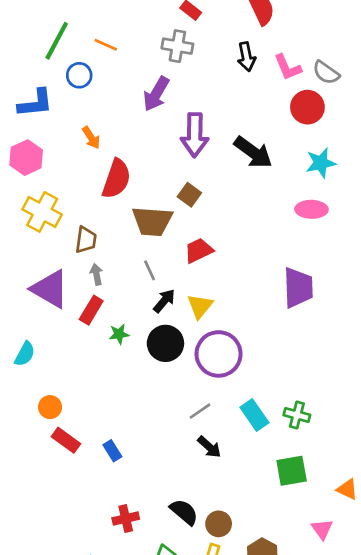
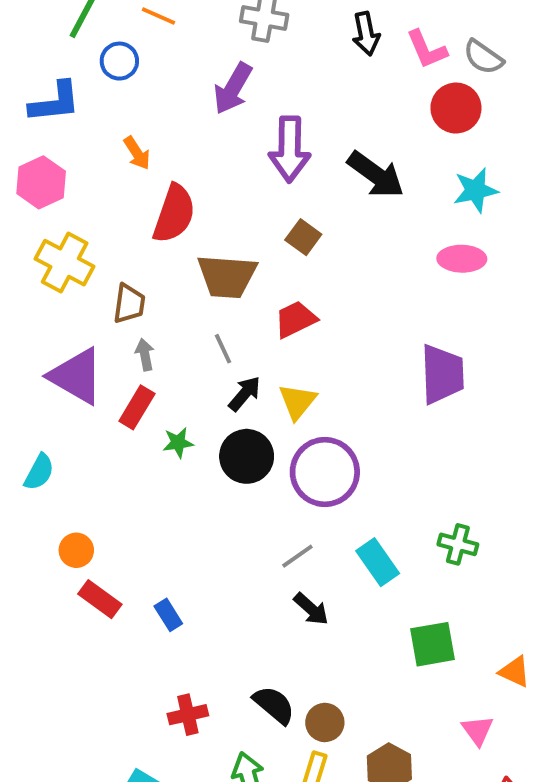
brown square: (189, 195) -> (303, 237), moved
green cross: (297, 415) -> (458, 544), moved

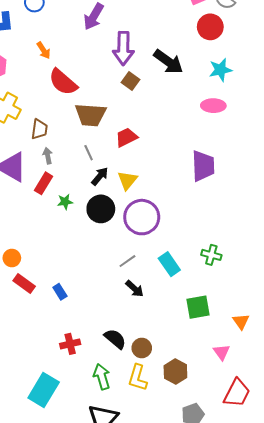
red semicircle: (174, 214) -> (63, 82), turned 112
brown square: (303, 237) -> (130, 81), moved
orange triangle: (515, 672) -> (241, 321), turned 30

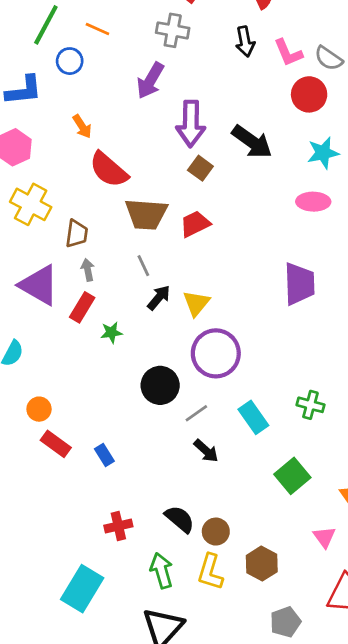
red trapezoid: (126, 137) -> (195, 224), moved
black circle: (101, 209) -> (160, 385), moved
green square: (198, 307) -> (292, 476), turned -30

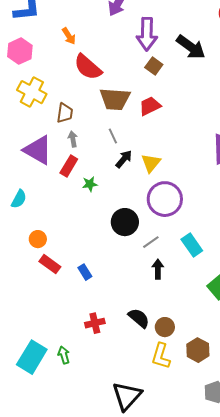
black arrow: (206, 451) -> (158, 269), turned -132
green arrow: (162, 571) -> (64, 355), moved, size x0.7
cyan rectangle: (82, 589) -> (32, 357), moved

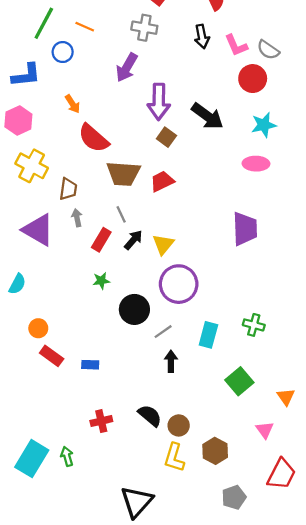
red rectangle: (69, 166) -> (101, 240), moved
green star: (90, 184) -> (101, 281), moved
cyan rectangle: (192, 245) -> (208, 335), turned 50
blue rectangle: (85, 272) -> (90, 365), turned -56

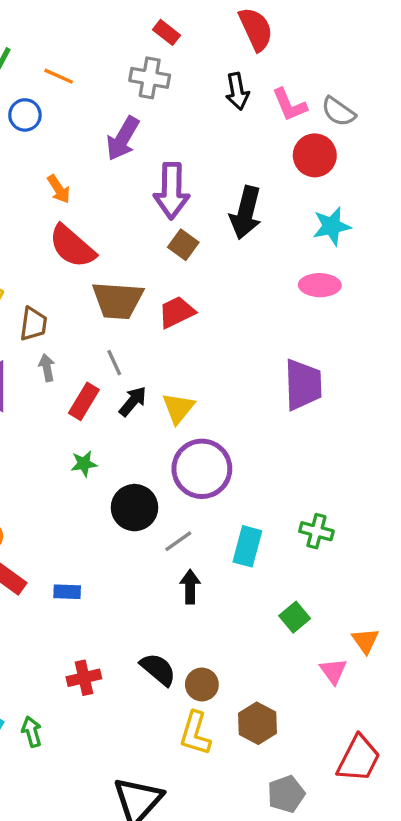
orange arrow: (73, 104) -> (59, 189), moved
black arrow: (207, 116) -> (246, 213), turned 68
green square: (239, 381) -> (295, 617), size x0.7
pink triangle: (265, 430) -> (333, 671), moved

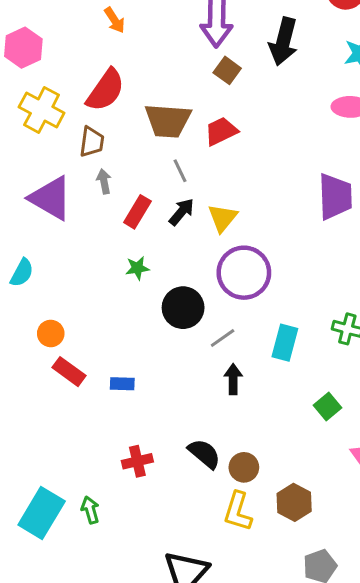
red semicircle: (72, 246) -> (105, 90), moved, turned -96
gray line: (114, 363) -> (180, 171), moved

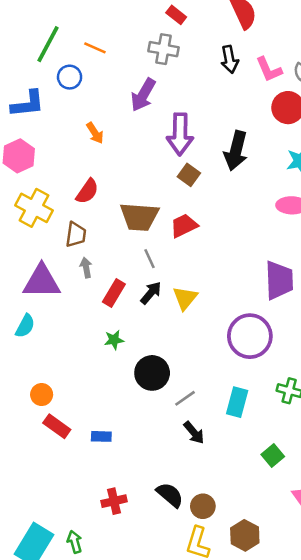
red semicircle: (105, 90) -> (87, 191), size x0.7
purple triangle: (51, 198) -> (42, 282), turned -30
cyan semicircle: (22, 273) -> (25, 326), moved
purple circle: (244, 273) -> (250, 336), moved
black arrow: (233, 379) -> (194, 433), turned 140

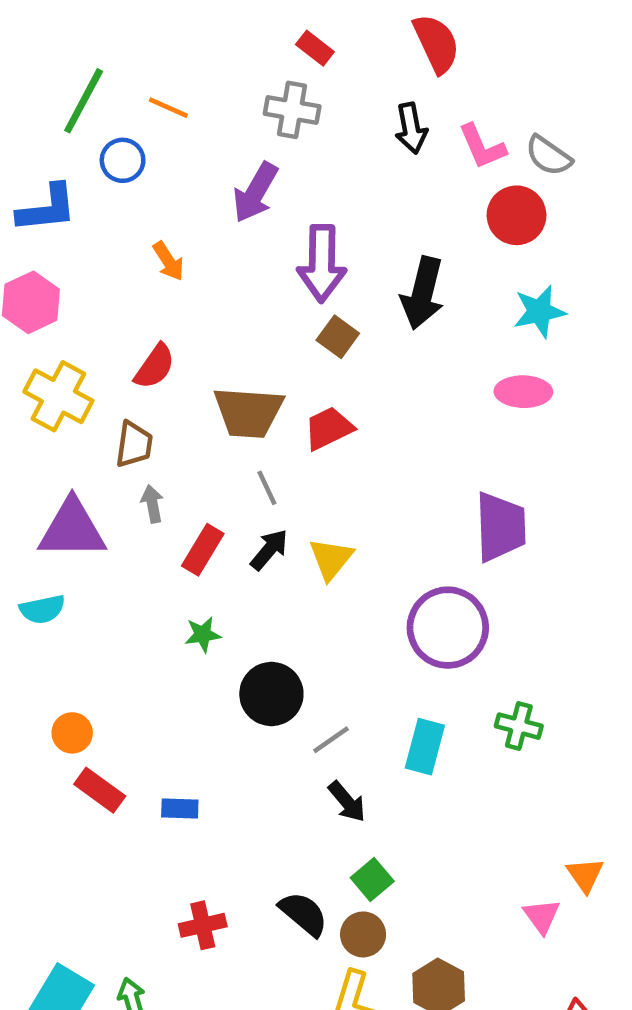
cyan semicircle: (25, 326) -> (42, 609), turned 50
green square: (273, 455) -> (372, 880), moved

